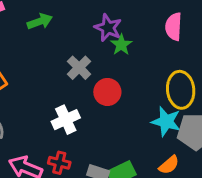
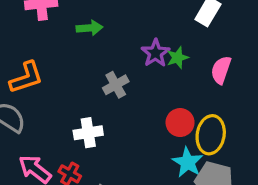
green star: (121, 45) -> (178, 58), moved
red circle: (107, 92) -> (180, 123), moved

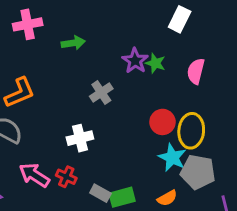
green star: (178, 58) -> (155, 63), turned -30

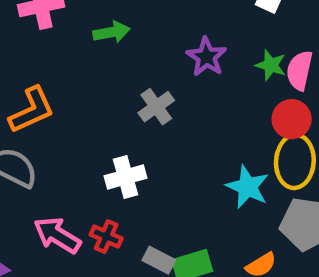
green star: (155, 63) -> (271, 65), moved
red circle: (162, 122) -> (292, 119), moved
cyan star: (172, 157) -> (248, 187), moved

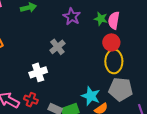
gray cross: (156, 107) -> (57, 47), moved
cyan star: (248, 187) -> (91, 96), moved

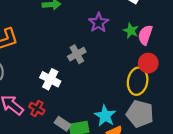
red circle: (111, 42) -> (148, 63), moved
white cross: (38, 72) -> (50, 79), turned 36

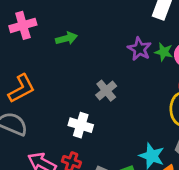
purple star: (99, 23) -> (139, 49), moved

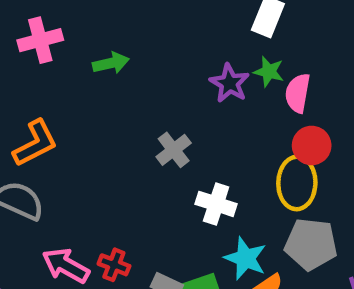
green star: (164, 52) -> (269, 72), moved
white cross: (81, 125) -> (216, 204), moved

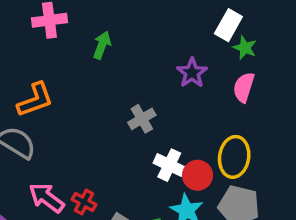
green arrow: (111, 63) -> (102, 45), turned -64
green star: (269, 72) -> (245, 48), moved
red circle: (312, 145) -> (198, 175), moved

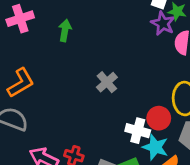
purple star: (192, 73) -> (163, 23), moved
white cross: (169, 165) -> (138, 131), moved

